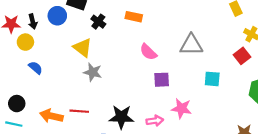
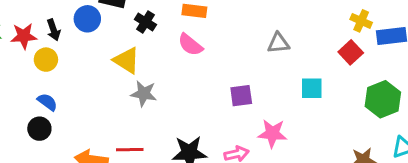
gray triangle: (191, 45) -> (278, 43), size x0.7
pink semicircle: (148, 52) -> (190, 45), moved
blue semicircle: (36, 68) -> (47, 102), moved
black circle: (17, 104) -> (39, 129), moved

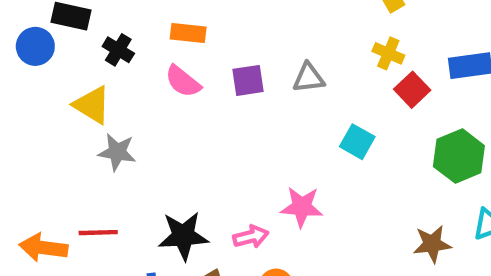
yellow cross: (361, 21) -> (388, 53), moved
cyan square: (312, 88) -> (357, 142), turned 30
purple square: (241, 96) -> (248, 80), moved

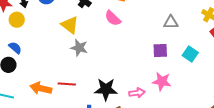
purple square: (248, 80) -> (160, 50), moved

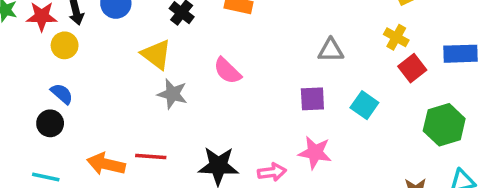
pink semicircle: (113, 18) -> (227, 71), moved

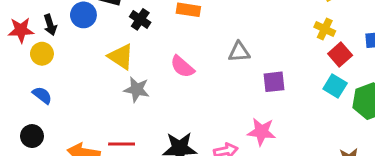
gray triangle: (331, 50) -> (239, 52), moved
purple square: (312, 99) -> (274, 82), moved
cyan square: (364, 105) -> (335, 86), moved
black circle: (50, 123) -> (32, 136), moved

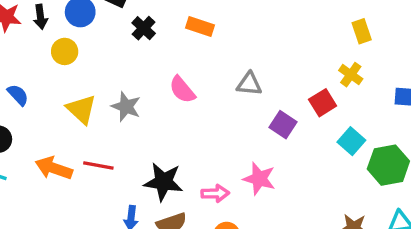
yellow circle: (42, 54) -> (65, 51), moved
red square: (340, 55) -> (323, 103), moved
yellow triangle: (121, 57) -> (81, 109), moved
purple square: (274, 82) -> (283, 125), turned 30

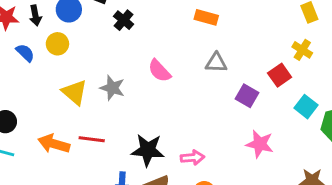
orange rectangle: (200, 26) -> (206, 17), moved
blue semicircle: (18, 95) -> (25, 53), moved
pink star: (259, 179) -> (260, 144), moved

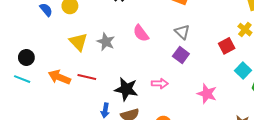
gray triangle: (216, 63) -> (182, 32), turned 35
purple square: (247, 96) -> (181, 55), moved
pink arrow: (192, 157) -> (160, 84), moved

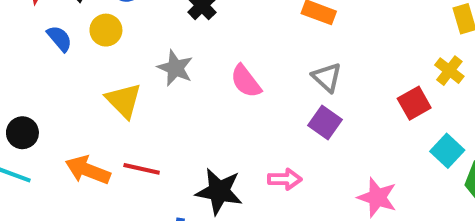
gray star: (106, 42) -> (175, 68), moved

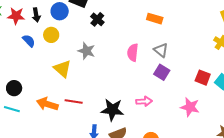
pink semicircle: (246, 81) -> (133, 53), moved, turned 48
red square: (414, 103) -> (203, 78), moved, turned -35

